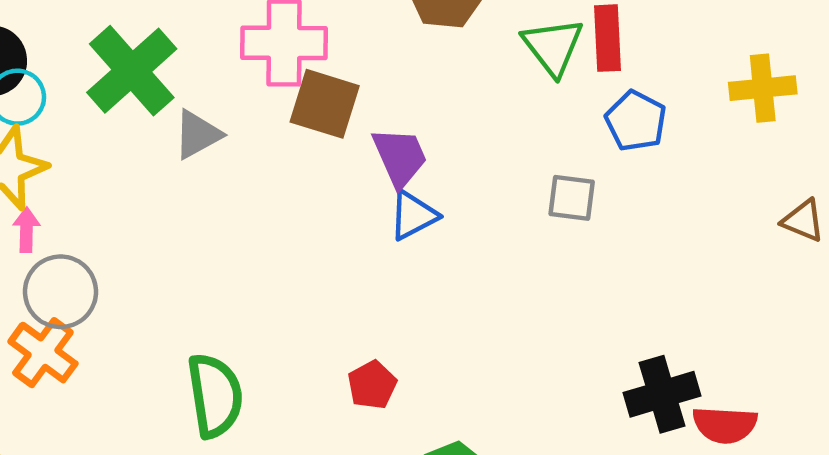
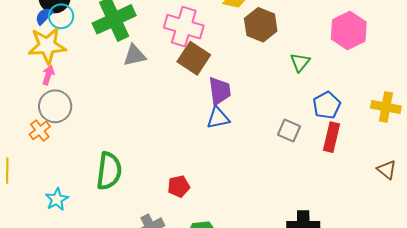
red rectangle: (608, 38) -> (331, 137), moved
green triangle: (553, 46) -> (300, 62), size x0.7
orange cross: (43, 353) -> (40, 130), size x0.7

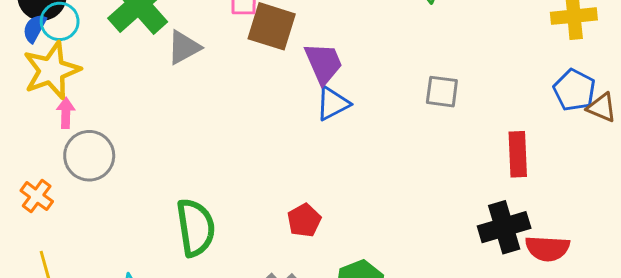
blue pentagon: (327, 105) -> (574, 90), moved
orange cross: (40, 130) -> (37, 196), moved
red rectangle: (331, 137) -> (518, 154), moved

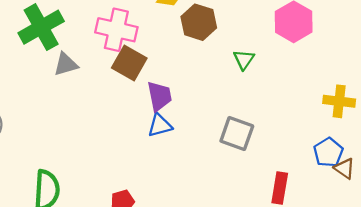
gray square: (442, 92) -> (237, 133), size x1.4

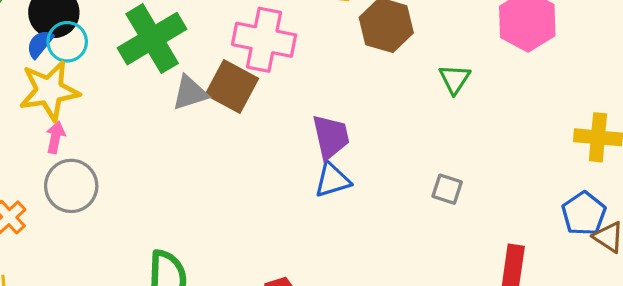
brown square: (129, 63) -> (232, 86), moved
gray square: (237, 133) -> (447, 189), size x0.6

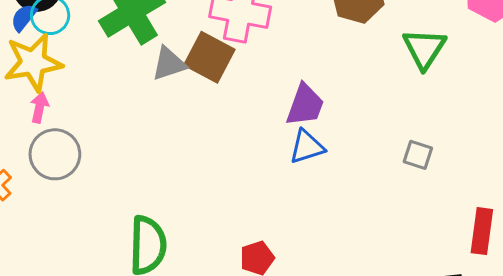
green triangle: (455, 79) -> (424, 49), size x1.4
purple trapezoid: (331, 137) -> (305, 105), turned 33

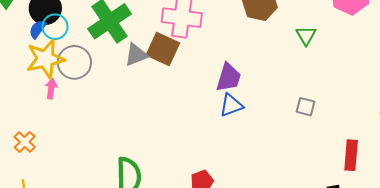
green triangle: (424, 49) -> (306, 35), size x0.7
gray circle: (55, 154) -> (74, 62), moved

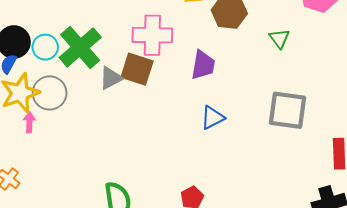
cyan circle: (55, 27) -> (45, 47), moved
purple trapezoid: (229, 77) -> (203, 65), moved
gray square: (306, 107) -> (288, 110), size x2.0

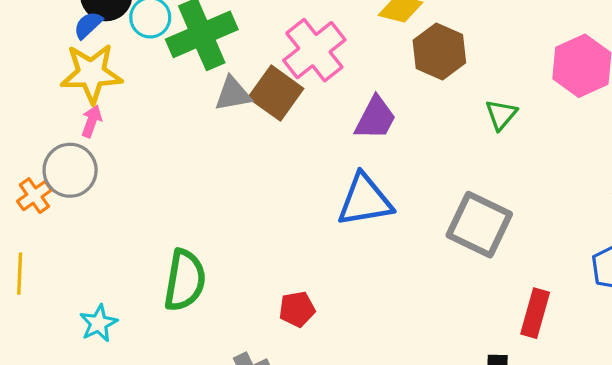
pink cross: (152, 35) -> (314, 50), turned 33
gray circle: (50, 93) -> (70, 170), moved
blue triangle: (213, 118) -> (365, 200), size x1.5

